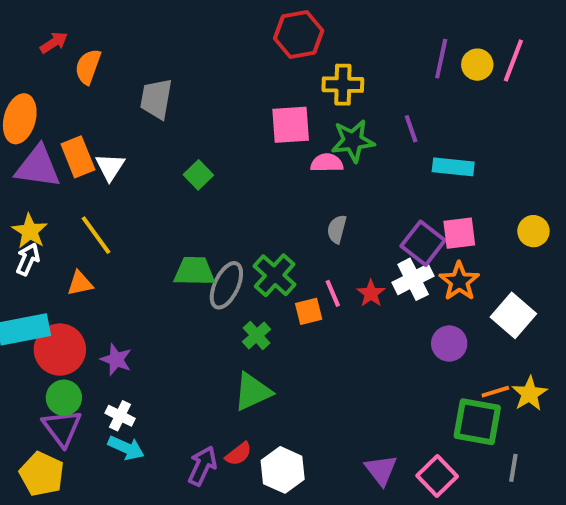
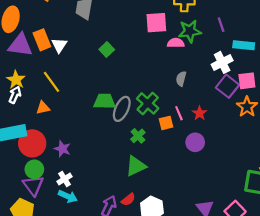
white cross: (413, 279) -> (222, 62), moved
purple circle: (449, 344) -> (195, 142), moved
white cross: (120, 416) -> (65, 179), turned 32

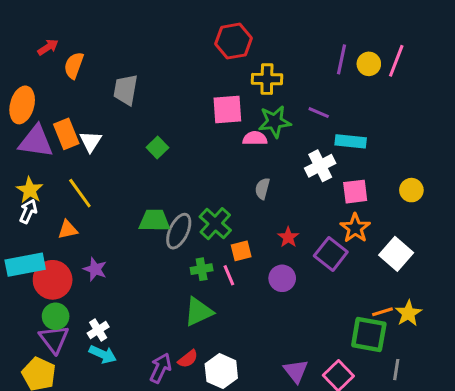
purple line: (221, 25) -> (319, 113), turned -48
purple square: (228, 86) -> (331, 254), moved
pink line: (179, 113) -> (229, 275), moved
green cross: (138, 136) -> (202, 269), turned 32
purple star: (62, 149) -> (95, 269), moved

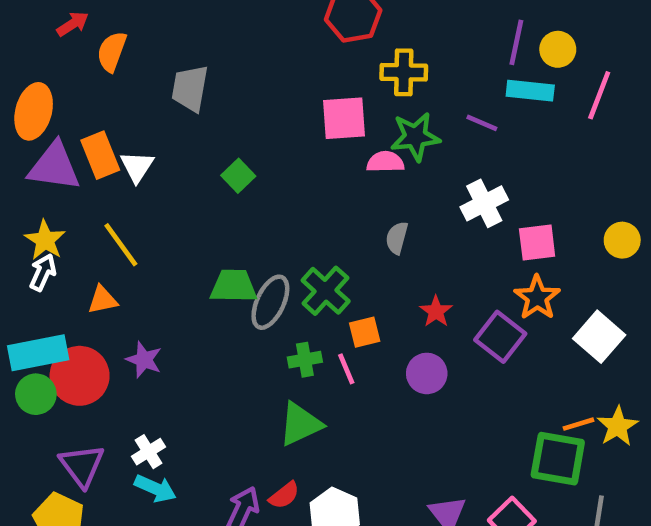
pink line: (396, 61) -> (599, 95), moved
cyan rectangle: (351, 141) -> (530, 91), moved
green circle: (56, 316) -> (36, 394), moved

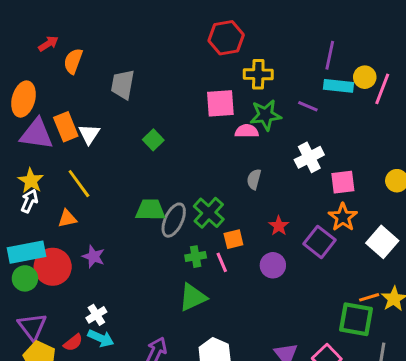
yellow circle: (558, 49) -> (365, 77), moved
purple triangle: (82, 465) -> (32, 327), moved
red semicircle: (284, 495) -> (73, 343), moved

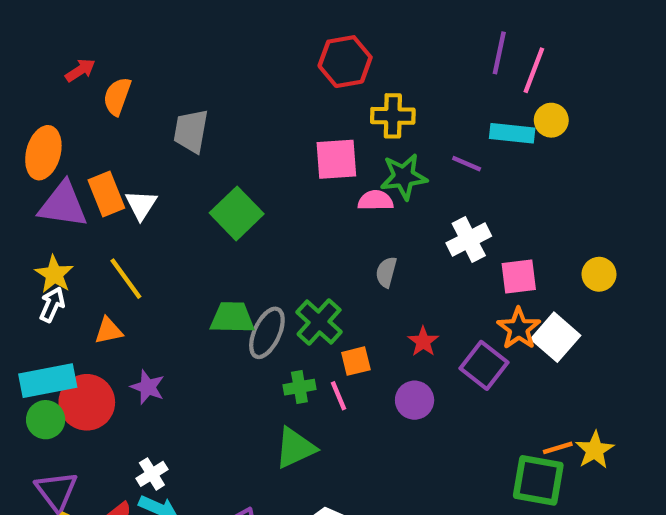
purple line: (330, 55) -> (499, 53), moved
pink line: (382, 89) -> (534, 70), moved
green square: (153, 140) -> (237, 213), size x1.6
white square: (382, 242) -> (556, 337), moved

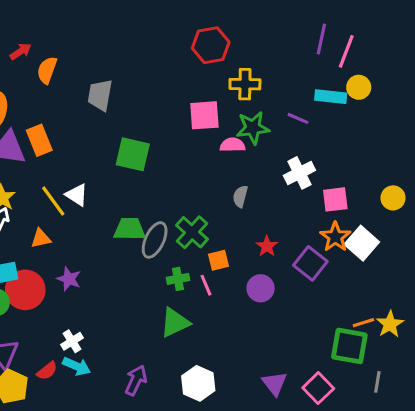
white triangle: (141, 205) -> (77, 195), moved, turned -30
green square: (237, 213) -> (133, 154), turned -33

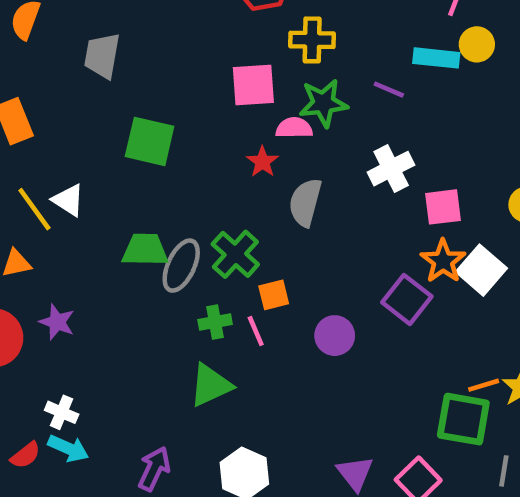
gray semicircle: (240, 196) -> (305, 202), size x1.5
red star: (267, 246) -> (262, 162), moved
white cross: (72, 341) -> (62, 412), turned -35

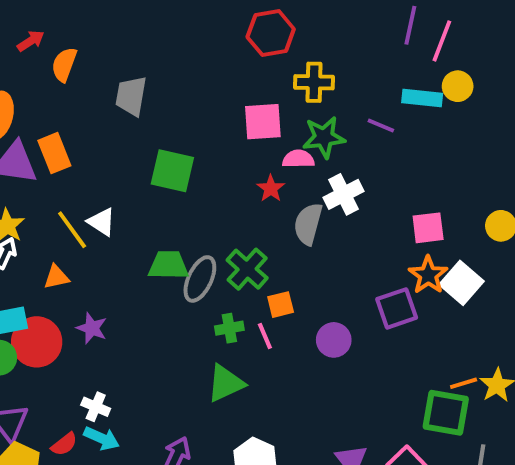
white cross: (391, 169) -> (344, 194), moved
purple square: (407, 299) -> (397, 308), turned 33

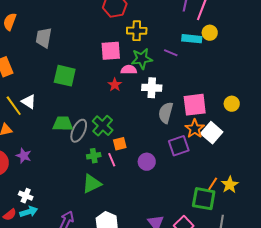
white cross: (344, 194) -> (152, 88), turned 30
gray semicircle: (308, 224) -> (166, 113), moved
pink square: (428, 228) -> (195, 105), size x1.4
orange line: (464, 383) -> (213, 184), turned -40
cyan arrow: (102, 438) -> (29, 212), turned -42

